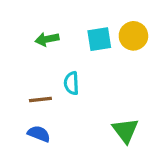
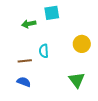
yellow circle: (133, 36) -> (82, 44), moved
cyan square: (99, 39) -> (52, 13), moved

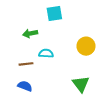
green arrow: (29, 24) -> (30, 33), moved
cyan semicircle: (44, 51) -> (46, 53), turned 96

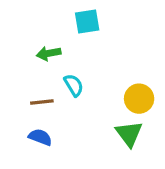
yellow circle: (86, 46) -> (139, 99), moved
cyan semicircle: (46, 53) -> (74, 85), turned 56

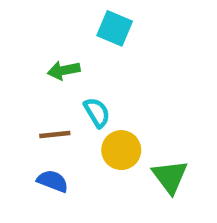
cyan square: (87, 22) -> (115, 28), turned 32
yellow circle: (139, 99) -> (121, 150), moved

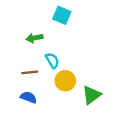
green triangle: (170, 177) -> (91, 95), turned 30

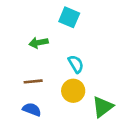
cyan semicircle: (52, 60) -> (76, 64), moved

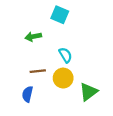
brown line: (33, 81) -> (38, 71), moved
blue semicircle: (32, 109) -> (27, 94), turned -98

